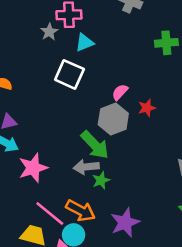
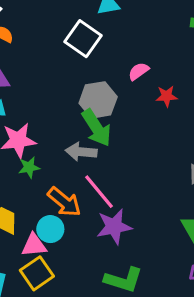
gray hexagon: (113, 119) -> (98, 100), moved
green star: (101, 180) -> (29, 167), moved
pink line: (50, 214) -> (99, 192), moved

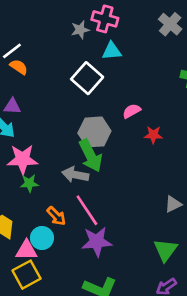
orange arrow: (64, 202) -> (56, 216), size x0.7

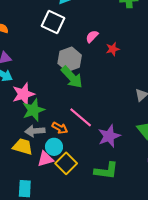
gray arrow: (75, 175) -> (35, 131), moved
green star: (29, 183) -> (33, 110), size x1.6
purple star: (97, 242) -> (109, 136), moved
yellow square: (27, 275) -> (66, 163), moved

